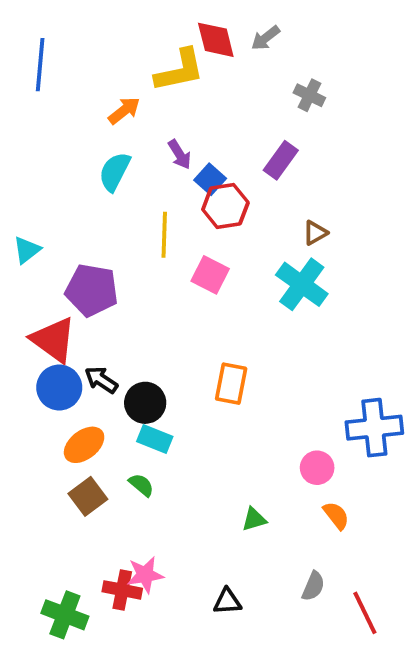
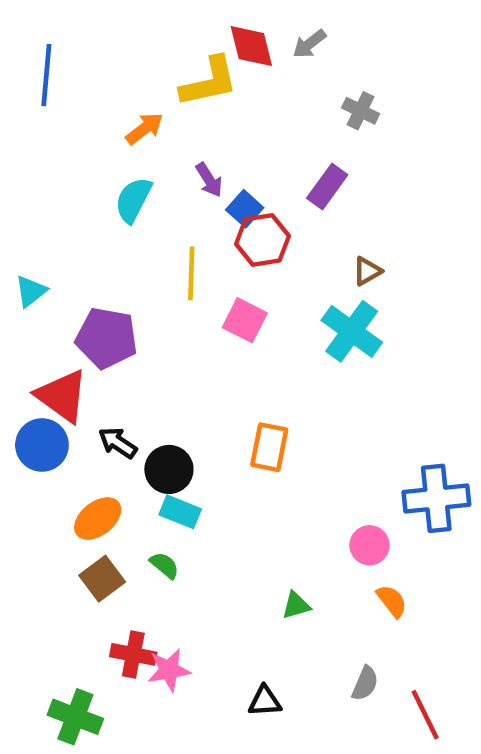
blue circle: (59, 387) -> (42, 445), moved
red cross: (122, 590) -> (133, 654), moved

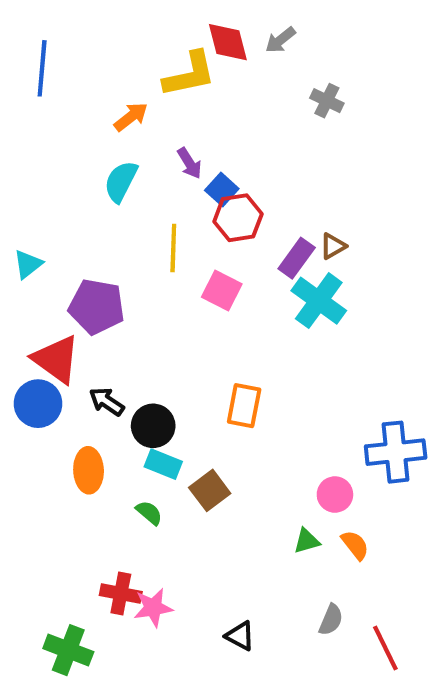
purple rectangle: (327, 186) -> (297, 258), moved
orange ellipse: (98, 518) -> (89, 470), turned -54
brown square: (102, 579) -> (210, 490), moved
green triangle: (296, 605) -> (307, 541), moved
black triangle: (265, 701) -> (240, 636), turned 32

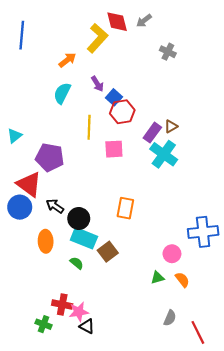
yellow L-shape: (189, 74) -> (97, 38), turned -36
pink square: (222, 290) -> (114, 149), turned -30
cyan rectangle: (163, 464) -> (84, 238), size x1.4
black triangle: (240, 636) -> (87, 326), moved
green cross: (68, 650) -> (44, 324), moved, size x0.7

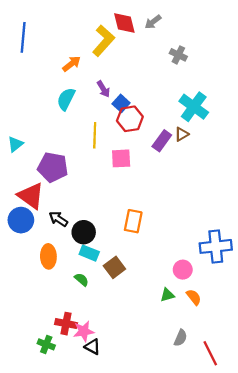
cyan cross: (164, 154) -> (194, 107), moved
cyan rectangle: (84, 238) -> (89, 253), size x0.7

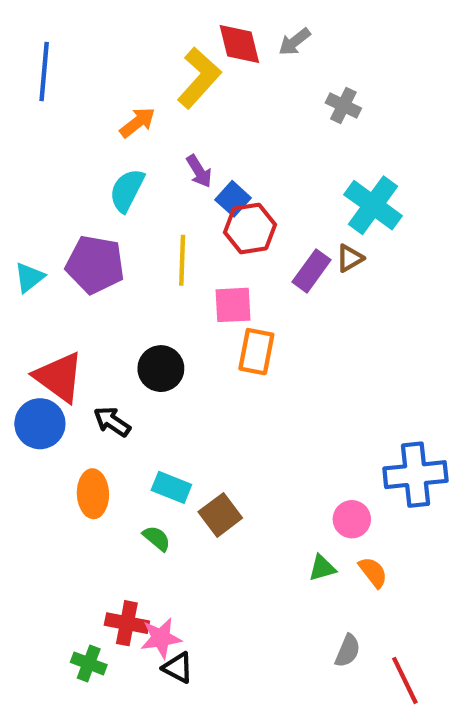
purple pentagon: (53, 167) -> (95, 265), moved
orange rectangle: (133, 221) -> (256, 352), moved
black circle: (84, 232) -> (161, 369), moved

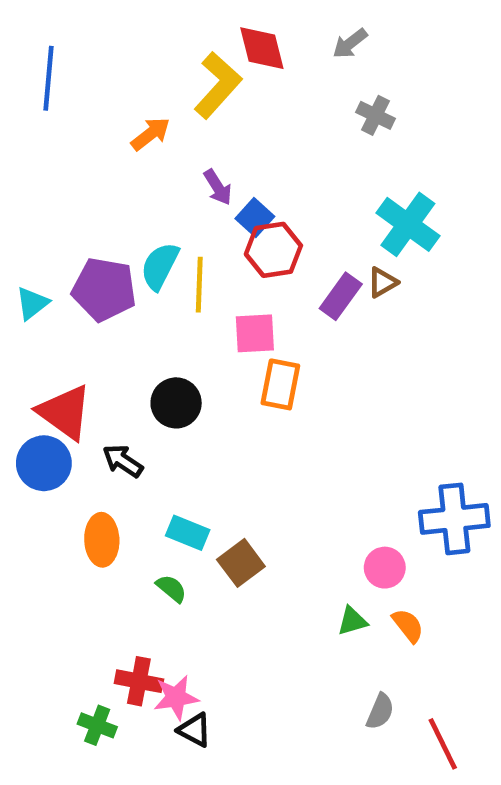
gray arrow: (295, 42) -> (350, 43), moved
cyan semicircle: (127, 190) -> (160, 266), moved

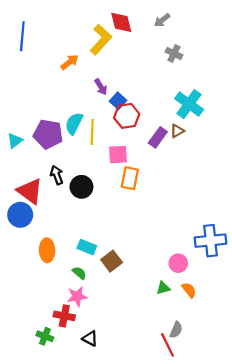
black arrow: (123, 461) -> (57, 175), moved, turned 36
pink star: (176, 697) -> (77, 297), moved
red line: (443, 744) -> (168, 345), moved

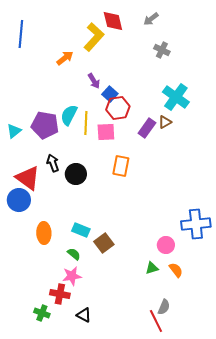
pink square: (118, 155) -> (106, 132), moved

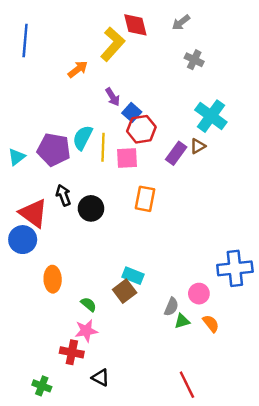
cyan rectangle: (81, 230) -> (133, 276), moved
gray semicircle: (164, 307) -> (171, 307), moved
green cross: (42, 313) -> (42, 386), moved

